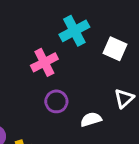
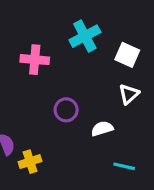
pink cross: (44, 62) -> (35, 60), moved, turned 32
white triangle: (124, 98) -> (129, 94), moved

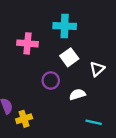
cyan cross: (85, 36) -> (65, 26), turned 30
white square: (127, 55) -> (69, 57), moved, turned 30

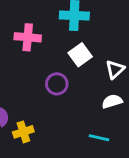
white semicircle: (77, 94) -> (112, 101), moved
cyan line: (94, 122) -> (99, 138), moved

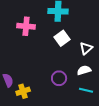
purple circle: (57, 84) -> (59, 78), moved
cyan line: (99, 138) -> (86, 90), moved

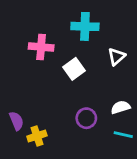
white square: (62, 38) -> (74, 69), moved
white triangle: (86, 48) -> (116, 57), moved

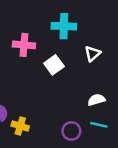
purple circle: (86, 118) -> (71, 131), moved
yellow cross: (37, 136) -> (20, 126), turned 35

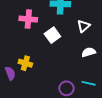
white semicircle: (96, 100) -> (89, 52), moved
yellow cross: (20, 126) -> (25, 63), moved

